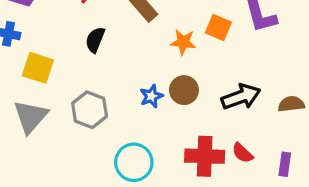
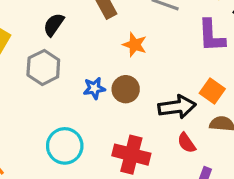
orange square: (218, 27) -> (212, 91), moved
gray hexagon: (90, 110) -> (43, 67), moved
red semicircle: (242, 153) -> (187, 143), moved

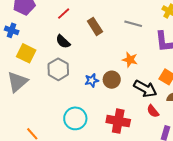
black semicircle: (54, 25) -> (63, 42), turned -77
orange star: (135, 45) -> (130, 60), moved
black arrow: (177, 107) -> (145, 89), turned 40

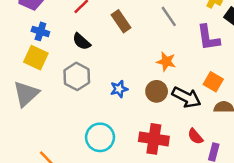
gray line: (133, 24) -> (169, 16), turned 42
blue cross: (12, 30) -> (40, 31), moved
brown circle: (112, 80) -> (157, 91), moved
red semicircle: (153, 111) -> (195, 136), moved

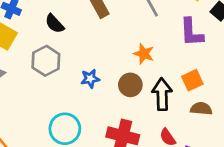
orange square: (213, 82) -> (192, 80), turned 30
black arrow: (186, 97) -> (162, 94), turned -124

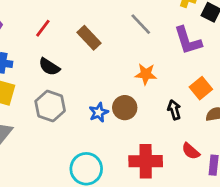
brown circle: (130, 85) -> (125, 108), moved
black arrow: (162, 94) -> (174, 110), size x0.6

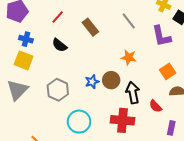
gray hexagon: (50, 106) -> (58, 90), moved
black arrow: (174, 110) -> (133, 93), moved, size x1.5
red semicircle: (191, 151) -> (155, 106), moved

